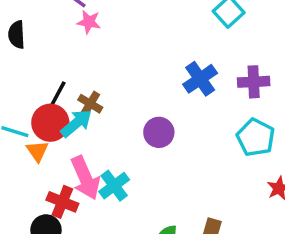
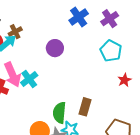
purple cross: (254, 82) -> (110, 19), turned -30
brown cross: (90, 104) -> (15, 32), turned 32

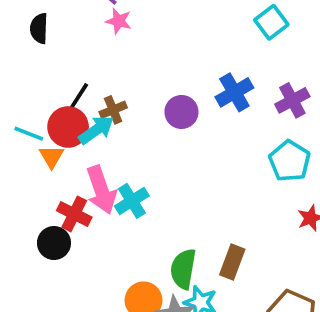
purple circle: (55, 48) -> (181, 112), moved

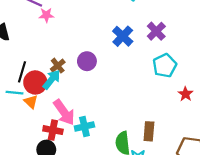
black line: (77, 100) -> (22, 72), moved
purple circle: (181, 112) -> (87, 61), moved
cyan pentagon: (290, 161) -> (165, 66), turned 30
cyan cross: (132, 201) -> (84, 127), moved, turned 36

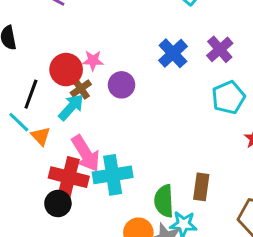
pink star: (46, 15) -> (93, 61), moved
red circle: (35, 82) -> (66, 70), moved
cyan line: (14, 93) -> (19, 122), turned 35
cyan cross: (84, 127) -> (113, 175), size x1.4
red cross: (53, 130) -> (69, 177), size x1.4

